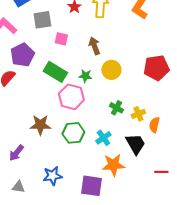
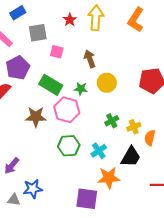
green cross: (116, 108) -> (112, 121), turned 32
brown star: (40, 125) -> (36, 117), moved
black trapezoid: (135, 144) -> (131, 157), turned 60
blue star: (52, 176) -> (33, 189), moved

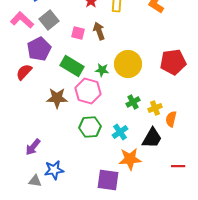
gray square: (38, 33) -> (49, 20), moved, turned -30
brown arrow: (90, 59) -> (99, 31), moved
yellow circle: (107, 83) -> (128, 64), size x1.4

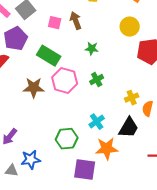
yellow circle: (128, 64) -> (130, 27), moved, size x0.7
green star: (102, 70) -> (92, 49), moved
green cross: (133, 102) -> (97, 80), moved
green hexagon: (90, 127) -> (67, 139), moved

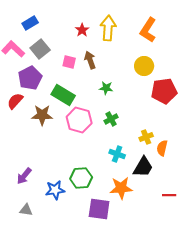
brown star: (34, 88) -> (42, 115), moved
cyan cross: (97, 122) -> (117, 154), moved, turned -35
blue star: (31, 160) -> (55, 190), moved

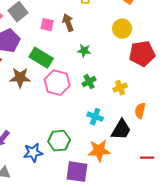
yellow cross: (146, 137) -> (120, 88), moved

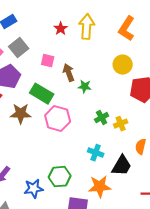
brown arrow: (68, 23) -> (69, 73), moved
green cross: (89, 82) -> (102, 118), moved

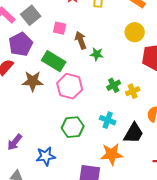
green hexagon: (60, 177) -> (73, 127), moved

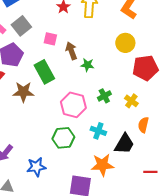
green rectangle: (54, 61) -> (44, 72), turned 30
pink hexagon: (70, 86) -> (73, 105), moved
yellow cross: (133, 91) -> (131, 101), moved, turned -32

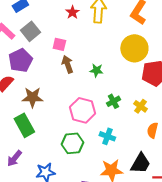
yellow circle: (125, 43) -> (134, 48), size x1.4
brown arrow: (71, 51) -> (67, 64), moved
green rectangle: (44, 72) -> (24, 125), moved
black trapezoid: (124, 144) -> (140, 163), moved

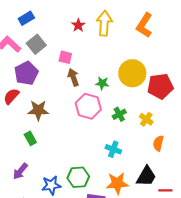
yellow circle: (134, 48) -> (132, 73), moved
pink hexagon: (82, 110) -> (88, 106), moved
green rectangle: (24, 125) -> (30, 138), size x0.6
green hexagon: (72, 143) -> (78, 177), moved

